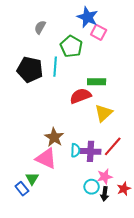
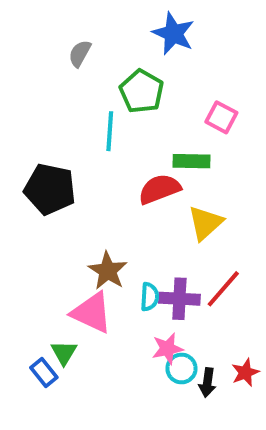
pink square: (99, 32) -> (221, 117), moved
black pentagon: (30, 70) -> (50, 189), moved
pink star: (105, 177) -> (167, 349), moved

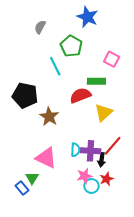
cyan line: (110, 131) -> (55, 66), turned -30
brown star: (108, 271) -> (49, 117), moved
red star: (245, 373) -> (107, 179), moved
black arrow: (207, 382) -> (102, 160), moved

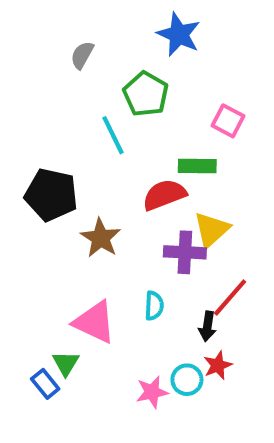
purple cross: (90, 151) -> (185, 252), moved
pink star: (84, 176) -> (152, 392), moved

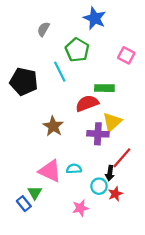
pink square: (228, 121) -> (126, 55), moved
black pentagon: (51, 195) -> (24, 82), moved
cyan semicircle: (154, 306) -> (74, 169), moved, turned -96
cyan circle: (187, 380) -> (99, 186), moved

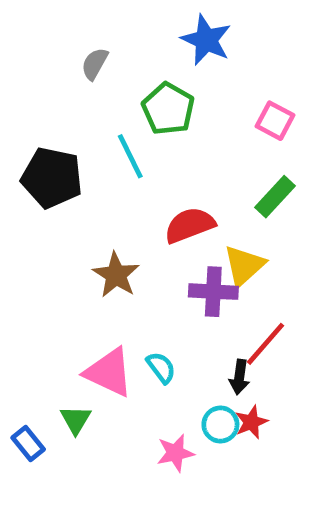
green rectangle: (104, 88) -> (275, 197), moved, turned -48
cyan semicircle: (74, 169) -> (161, 368), turned 56
cyan circle: (99, 186) -> (220, 425), moved
blue rectangle: (24, 204) -> (28, 443), moved

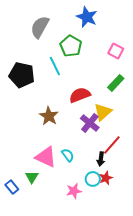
gray semicircle: (95, 64) -> (40, 27), size x1.6
purple cross: (213, 292) -> (90, 123), turned 36

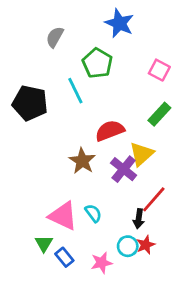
gray semicircle: (40, 27) -> (55, 37), size x0.7
brown star: (49, 116) -> (82, 161), moved
blue rectangle: (12, 187) -> (64, 257), moved

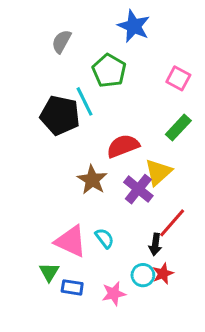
black pentagon: (30, 103) -> (60, 115), moved
blue rectangle: (64, 257) -> (72, 287), turned -42

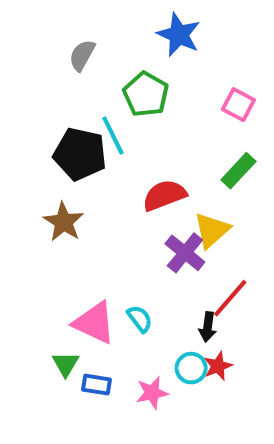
brown star: (92, 180) -> (64, 222), moved

